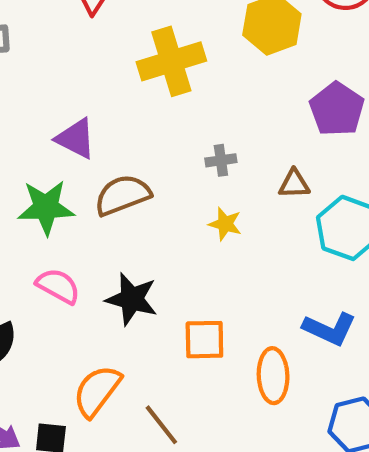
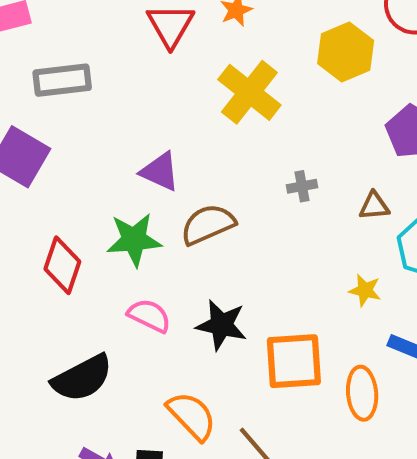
yellow cross: (171, 61) -> (249, 92), turned -32
yellow star: (225, 224) -> (365, 290), moved
orange square: (204, 340) -> (294, 361), size x1.4
orange semicircle: (97, 391) -> (192, 416), turned 102

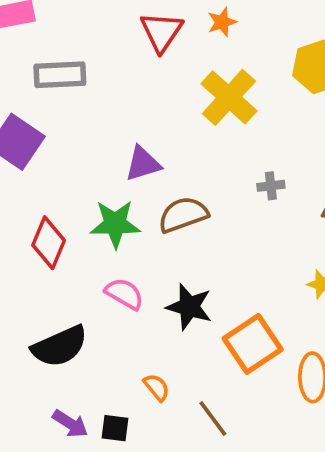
purple triangle: (160, 172) -> (143, 164), turned -45
orange square: (294, 361) -> (253, 344), turned -34
orange semicircle: (192, 416) -> (157, 387), size x0.6

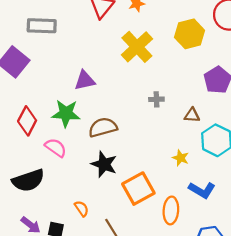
brown semicircle: (183, 215) -> (103, 127), moved
pink semicircle: (124, 294) -> (56, 148), moved

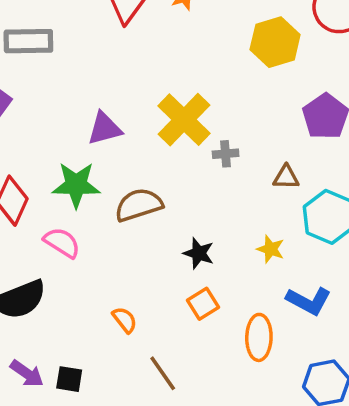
yellow cross: (137, 47) -> (184, 120), moved
black star: (104, 164) -> (199, 253), moved, size x0.7
orange square: (138, 189) -> (203, 304), size x0.6
orange semicircle: (82, 209) -> (125, 320), moved

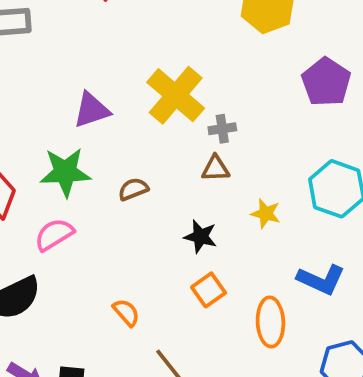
brown triangle: (286, 177) -> (216, 168), moved
brown semicircle: (139, 205) -> (133, 189), size x0.6
pink semicircle: (62, 243) -> (54, 235), turned -60
yellow star: (271, 249) -> (266, 214), moved

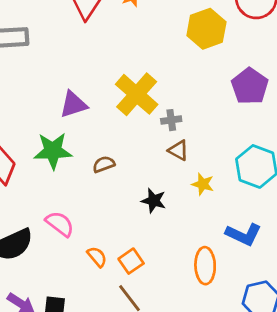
brown triangle: (216, 168) -> (179, 150), moved, turned 30
pink semicircle: (54, 235) -> (60, 224), moved, turned 68
orange square: (209, 290) -> (131, 261), moved

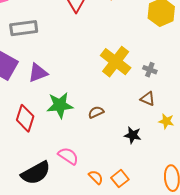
purple triangle: (73, 105) -> (38, 73), moved
gray cross: (171, 120) -> (150, 70), moved, turned 32

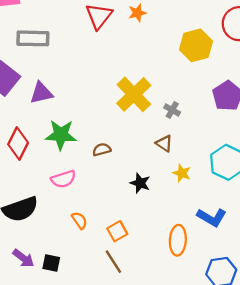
pink semicircle: (68, 156) -> (63, 179), moved, turned 120
orange semicircle: (96, 177) -> (79, 220), moved

